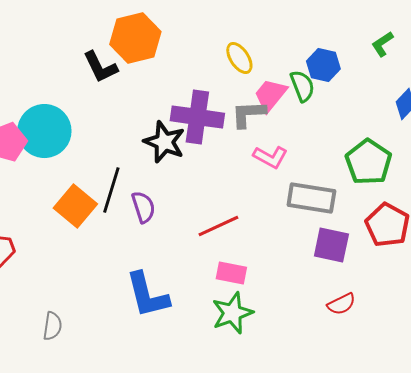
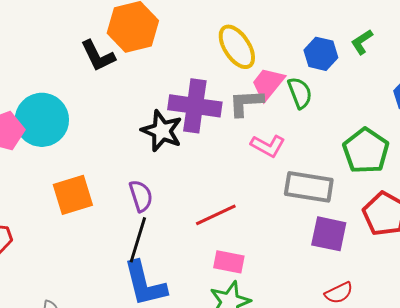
green L-shape: (382, 44) -> (362, 42), moved
yellow ellipse: (239, 58) -> (237, 47), size x1.4
green semicircle: (302, 86) -> (300, 93), moved
black line: (111, 190) -> (138, 240), moved
orange square: (75, 206) -> (73, 195), turned 33

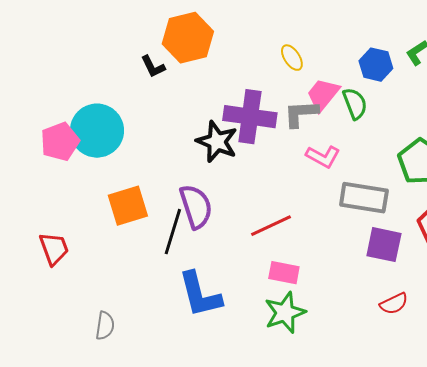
yellow ellipse: (237, 47) -> (292, 58), size x0.6
black L-shape: (98, 56) -> (153, 67), size x0.7
purple semicircle: (141, 196) -> (196, 207), size x1.4
black line: (138, 240) -> (173, 232), moved

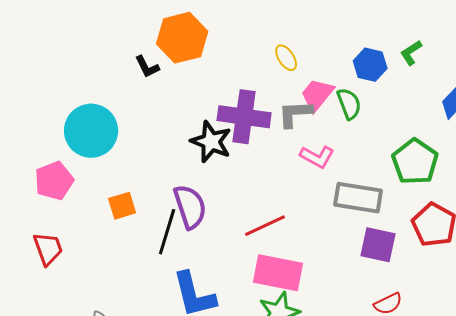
pink pentagon: (60, 142) -> (54, 181), moved
orange square: (128, 206) -> (122, 206), size x0.7
pink rectangle: (284, 273) -> (278, 273), size x1.6

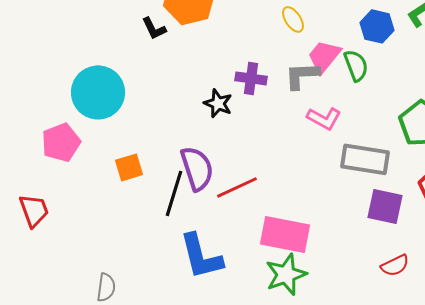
purple cross: (244, 117) -> (251, 78), size x0.6
black star: (211, 142) -> (218, 103), size x0.7
red line: (265, 226) -> (237, 187), moved
red trapezoid: (48, 249) -> (34, 210), moved

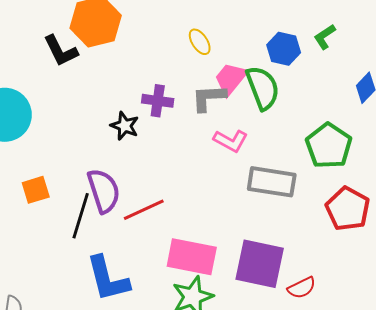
black L-shape: (154, 28) -> (61, 51), size x1.4
green semicircle: (356, 65) -> (263, 88), size x1.4
purple square: (385, 206) -> (260, 264), moved, size x1.4

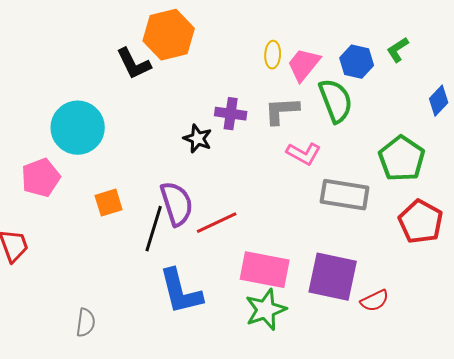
yellow ellipse: (200, 42) -> (273, 55), turned 36
pink trapezoid: (231, 79) -> (304, 65), moved

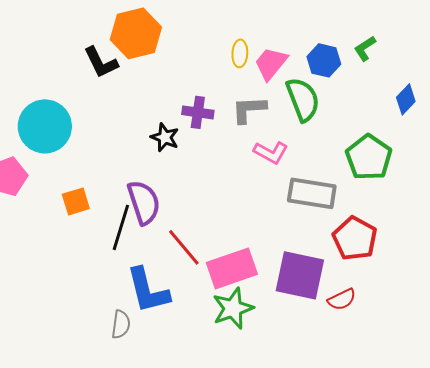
red pentagon: (421, 222) -> (355, 238), moved
red line: (217, 223) -> (184, 247), moved, turned 75
pink rectangle: (265, 270) -> (232, 268), turned -30
gray semicircle: (86, 323) -> (121, 324), moved

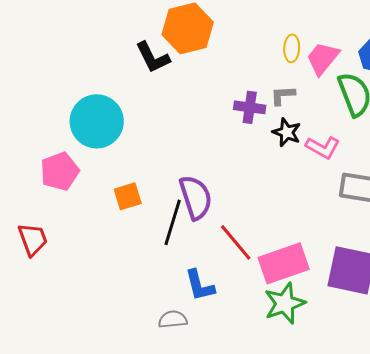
gray L-shape: (249, 109) -> (283, 95), moved, size x0.7
black star: (165, 137) -> (287, 132), moved
blue L-shape: (148, 290) -> (200, 285), size x0.7
gray semicircle: (121, 324) -> (173, 319), turned -104

